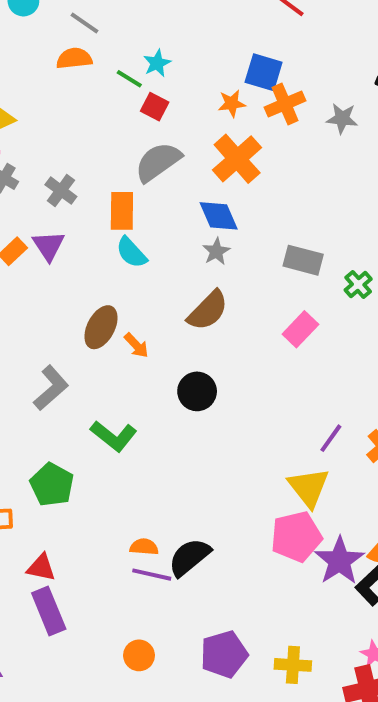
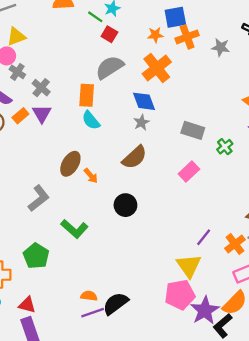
blue square: (264, 72) -> (175, 17), turned -30
gray cross: (61, 191) -> (41, 88), moved
purple line: (152, 575) -> (93, 313), turned -35

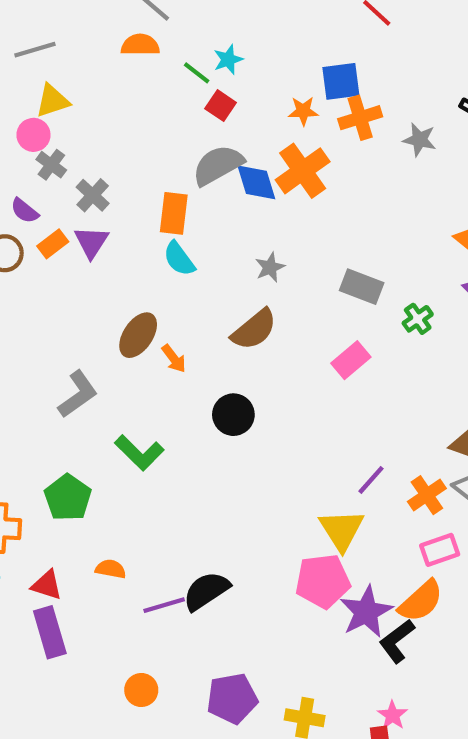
blue diamond: (144, 101) -> (256, 182), moved
orange semicircle: (89, 296) -> (111, 569), moved

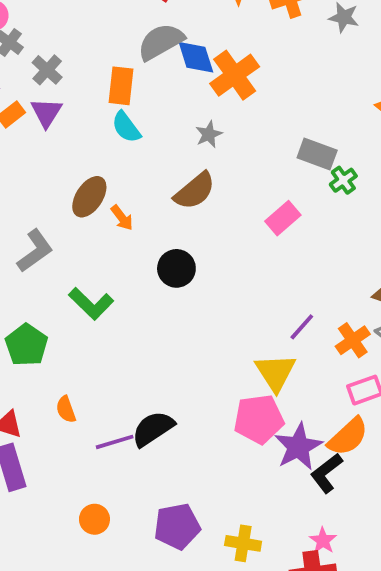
orange cross: (303, 171) -> (235, 75), moved
gray rectangle: (362, 287) -> (317, 154), moved
orange semicircle: (111, 569) -> (66, 409), turned -120

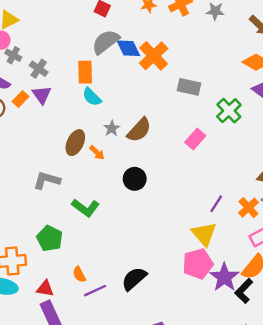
gray star: (209, 134) -> (112, 128), moved
gray rectangle: (317, 154) -> (189, 87), moved
green cross: (343, 180) -> (229, 111), size x1.5
gray L-shape: (35, 251) -> (47, 180), turned -120
purple line: (115, 442) -> (95, 291), moved

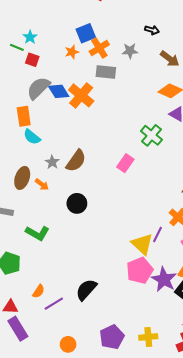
gray rectangle: (189, 87) -> (106, 72), moved
purple line: (216, 204) -> (157, 235), moved
orange semicircle: (79, 274) -> (39, 291), turned -112

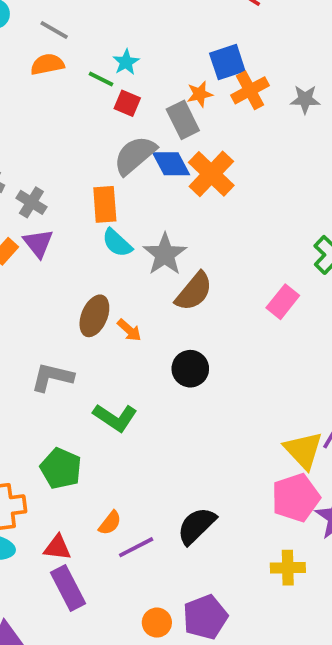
gray rectangle: (106, 72) -> (183, 120), moved, turned 54
gray star: (52, 162) -> (165, 254), moved, size x1.6
purple pentagon: (112, 337) -> (205, 617), moved
yellow cross: (148, 337) -> (288, 568), moved

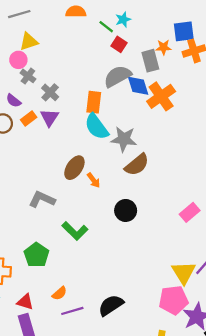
cyan semicircle: (117, 243) -> (97, 127), size x1.4
gray star: (165, 254) -> (124, 139), turned 30
pink rectangle: (283, 302) -> (190, 212), moved

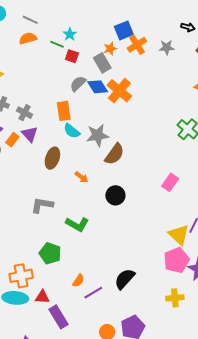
gray semicircle: (117, 76) -> (78, 84), size x0.7
cyan semicircle: (97, 127) -> (72, 131), size x0.7
brown ellipse: (74, 168) -> (52, 158), moved
red triangle: (25, 302) -> (42, 297), moved

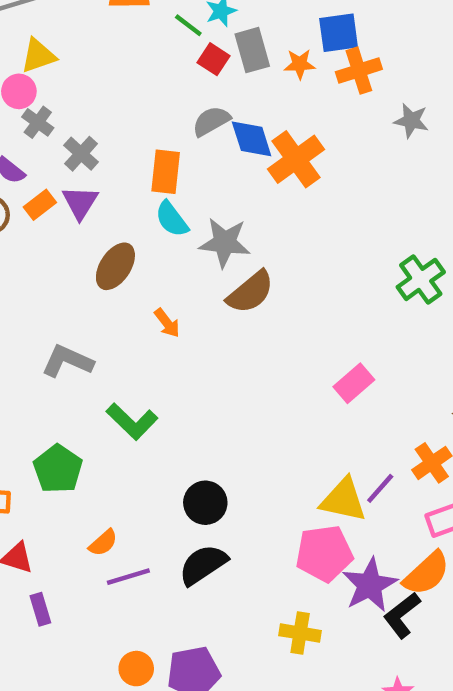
gray star: (167, 47) -> (411, 121), moved
gray rectangle: (102, 63) -> (252, 50), moved
black circle: (115, 195) -> (205, 503), moved
yellow triangle: (179, 235) -> (343, 500), turned -45
purple rectangle: (58, 317) -> (40, 609), size x0.6

